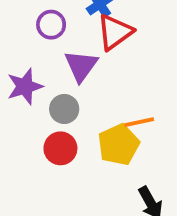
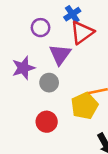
red circle: (60, 148) -> (47, 122), moved

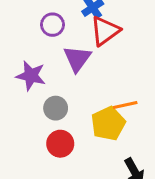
purple star: (23, 68) -> (31, 76), turned 30
gray circle: (49, 83) -> (56, 108), moved

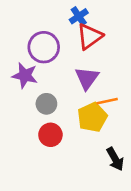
purple circle: (53, 25) -> (44, 47), moved, size x1.5
purple triangle: (77, 59) -> (87, 78), moved

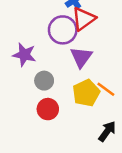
purple circle: (44, 47) -> (63, 30), moved
orange line: (107, 101) -> (106, 89), moved, turned 48
black arrow: (115, 159) -> (107, 131), turned -115

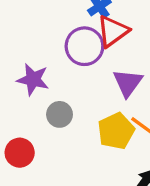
purple triangle: (81, 57) -> (128, 83), moved
red circle: (48, 109) -> (20, 153), moved

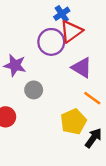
purple triangle: (128, 83) -> (82, 68), turned -35
yellow pentagon: (116, 131) -> (73, 122), moved

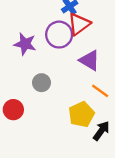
purple star: (15, 65) -> (25, 44), moved

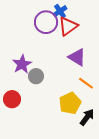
purple circle: (59, 35) -> (46, 22), moved
purple star: (25, 44) -> (22, 64), moved, turned 30

